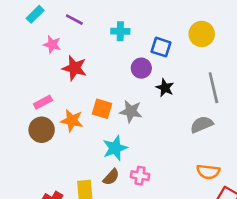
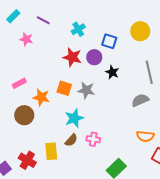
cyan cross: (120, 31) -> (78, 29), turned -32
red star: (74, 68) -> (72, 57), moved
brown circle: (42, 130) -> (24, 115), moved

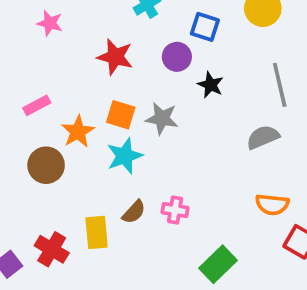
red star: (72, 57) -> (115, 57), moved
orange star: (41, 97) -> (78, 132), turned 30
cyan star: (74, 118) -> (125, 156), moved

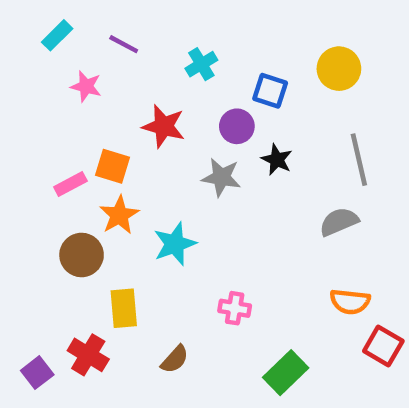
orange square: (121, 115) -> (113, 166), moved
gray star: (162, 118) -> (221, 177), moved
brown semicircle: (134, 212) -> (175, 359), moved
yellow rectangle: (97, 232) -> (124, 308), moved

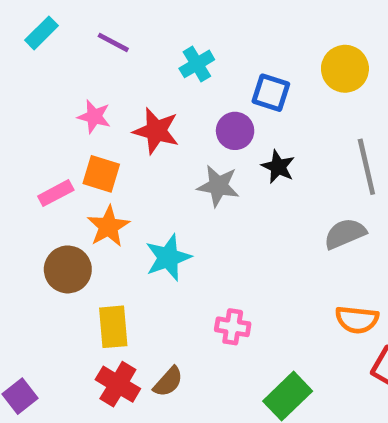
pink star: (86, 86) -> (94, 117), moved
red cross: (88, 355) -> (118, 384), moved

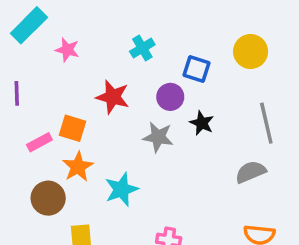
cyan rectangle: (42, 33) -> (29, 25), size x1.5
purple line: (113, 42) -> (17, 93), moved, turned 60
pink star: (94, 117) -> (67, 50), moved

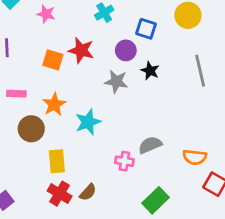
orange square: (73, 128) -> (53, 60), moved
pink rectangle: (39, 142) -> (16, 94), moved, turned 30
gray semicircle: (251, 172) -> (150, 145), moved

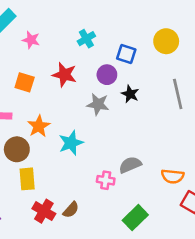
orange square: (53, 60) -> (25, 82), moved
yellow rectangle: (57, 161) -> (27, 179), moved

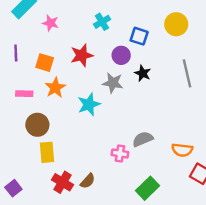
red star: (64, 75) -> (82, 55), turned -30
orange star: (39, 126) -> (55, 88), moved
cyan star: (71, 143) -> (89, 104), moved

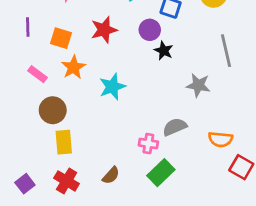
black star: (143, 73) -> (164, 51), moved
gray star: (113, 83) -> (198, 85), moved
pink rectangle: (24, 94) -> (37, 74), turned 35
red cross: (63, 182) -> (67, 181), moved
green rectangle: (148, 188) -> (161, 173), moved

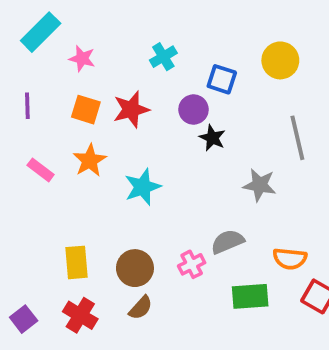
orange square: (61, 38) -> (86, 110), moved
brown circle: (53, 110) -> (135, 268), moved
pink cross: (148, 144) -> (192, 264), turned -36
green rectangle: (161, 173) -> (250, 296), moved, turned 40

